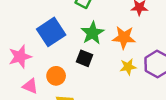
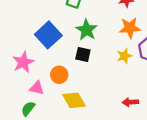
orange star: (124, 37) -> (130, 28), moved

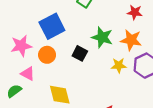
green star: (87, 30) -> (102, 37), moved, turned -30
orange circle: (59, 75) -> (47, 55), moved

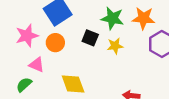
yellow star: (119, 65) -> (115, 46), moved

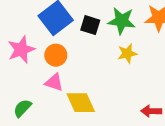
black square: (90, 38) -> (90, 25), moved
pink triangle: (37, 65) -> (54, 82), moved

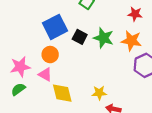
pink star: (21, 50) -> (20, 67), moved
yellow star: (127, 53) -> (99, 93), moved

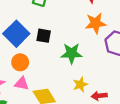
green star: (103, 38) -> (72, 53), moved

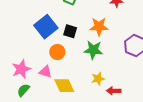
orange star: (96, 23) -> (99, 27), moved
orange circle: (20, 62) -> (57, 52), moved

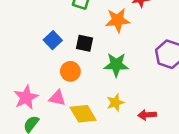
blue square: (46, 27) -> (53, 40), size x0.6
orange star: (99, 27) -> (118, 20), moved
yellow star: (98, 79) -> (115, 103), moved

